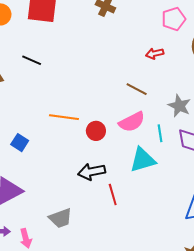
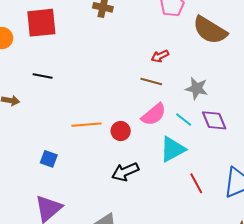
red arrow: (155, 54) -> (160, 56), moved
cyan line: (160, 133) -> (184, 119), turned -30
red line: (113, 195) -> (196, 183), moved

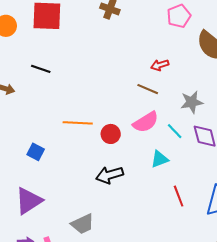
gray star: (197, 88) -> (192, 102), turned -30
cyan triangle: (173, 149) -> (160, 159), size x0.7

